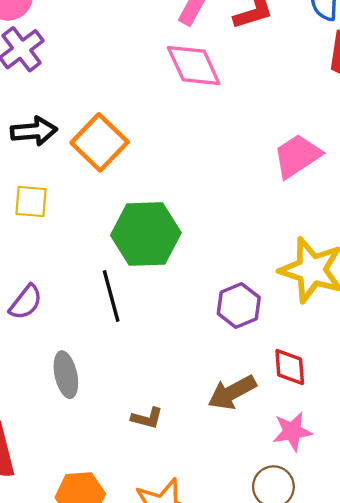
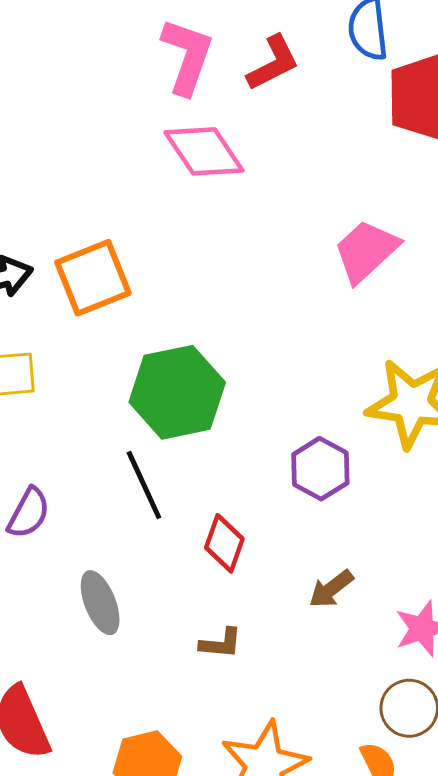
orange square: (100, 142) -> (93, 278), turned 34
red diamond: (290, 367) -> (224, 543), moved, turned 33
brown arrow: (232, 392) -> (331, 589), size x0.7

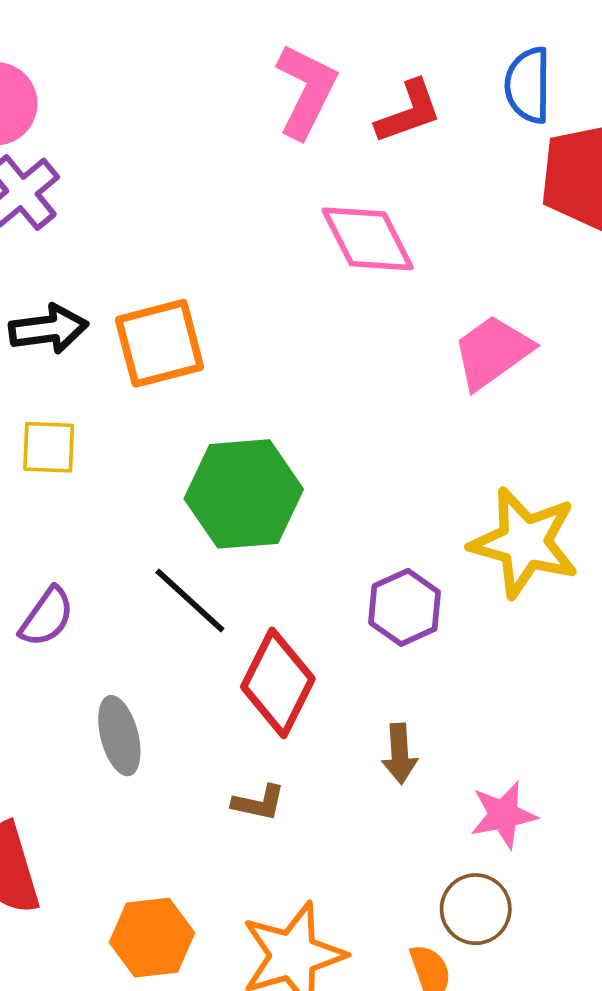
pink diamond: (204, 151) -> (368, 239), moved
black line: (144, 485) -> (190, 600), turned -30
red diamond: (224, 543) -> (278, 683), size x1.5
brown arrow: (331, 589) -> (400, 754), turned -63

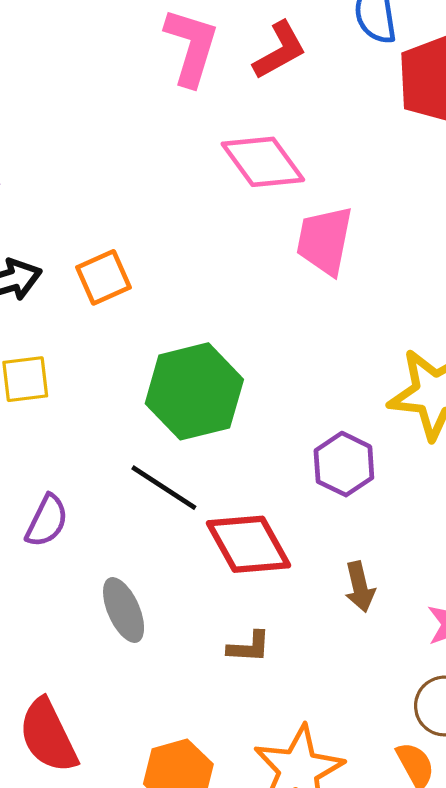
orange square: (160, 343) -> (103, 277), size x0.7
pink trapezoid: (492, 352) -> (325, 240), moved, turned -34
red diamond: (278, 683) -> (249, 544), turned -46

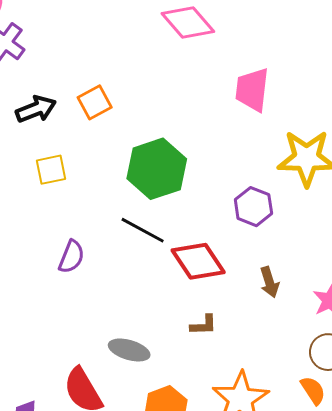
pink trapezoid: (325, 240) -> (252, 90), moved
gray ellipse: (124, 610) -> (129, 350), moved, turned -45

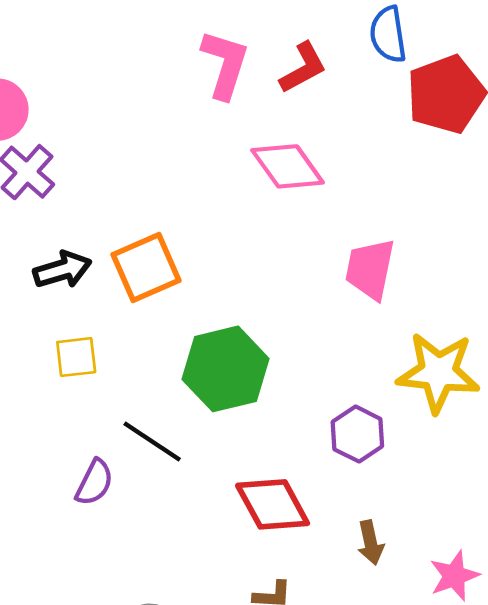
orange square: (95, 102) -> (146, 268), size x1.4
black line: (143, 230) -> (152, 442), moved

